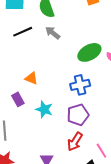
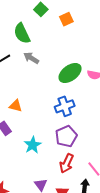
cyan star: (44, 109) -> (33, 145), moved, turned 30

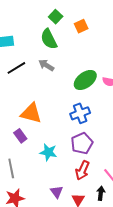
green semicircle: (22, 33) -> (49, 39), moved
orange triangle: (16, 106) -> (31, 113), size x1.6
cyan star: (33, 145) -> (48, 152), turned -30

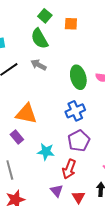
orange square: (81, 26) -> (71, 24), turned 32
green ellipse: (85, 80) -> (78, 77), turned -65
red arrow: (82, 170) -> (69, 169), moved

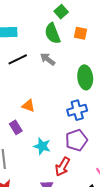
orange square: (71, 24) -> (81, 33), moved
orange triangle: (26, 114) -> (28, 106), size x0.6

